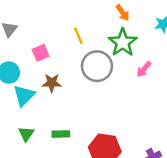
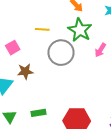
yellow line: (78, 36) -> (42, 29), turned -56

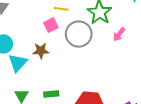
pink square: (13, 48) -> (51, 25), moved

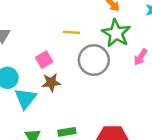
pink square: (51, 25) -> (44, 60), moved

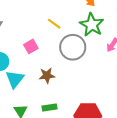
yellow line: (71, 32) -> (54, 24), turned 32
brown star: (51, 82) -> (47, 75), moved

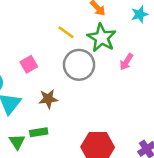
yellow line: (54, 24) -> (66, 32), moved
green rectangle: (50, 108) -> (39, 132), moved

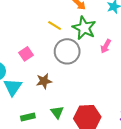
green rectangle: (39, 132) -> (28, 117), moved
green triangle: (17, 142) -> (57, 112), moved

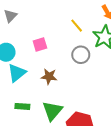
gray circle: (67, 51) -> (81, 55), size x0.7
green triangle: (57, 112) -> (52, 111), size x1.5

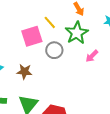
pink square: (40, 45) -> (32, 36), moved, size x1.5

